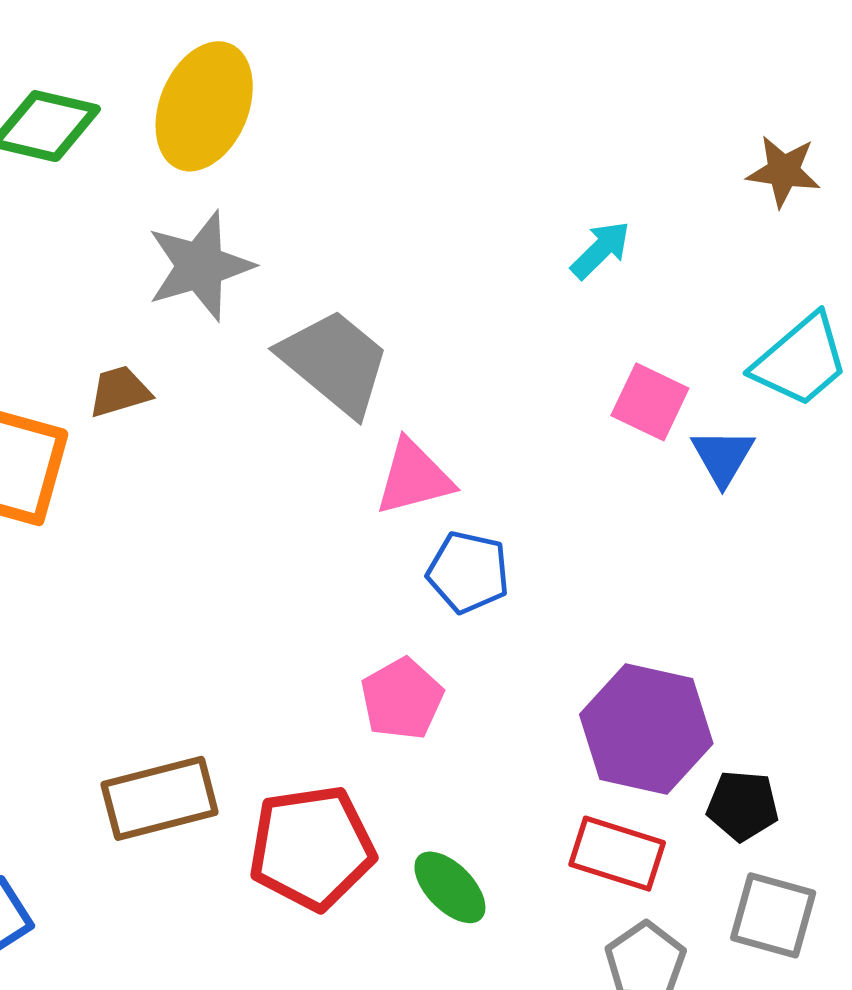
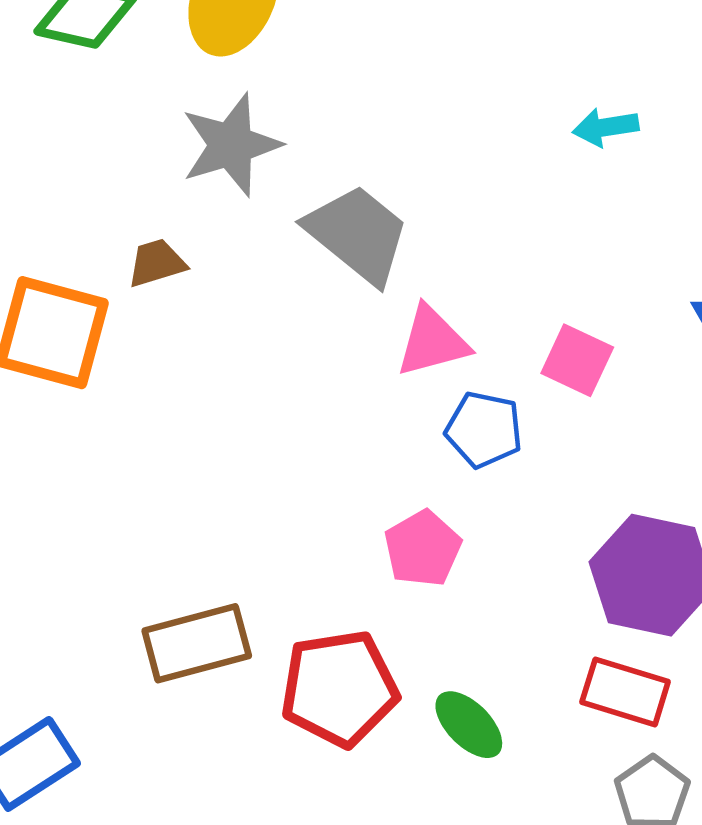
cyan arrow: (601, 250) -> (606, 127), turned -144
pink square: (650, 402) -> (577, 360), moved

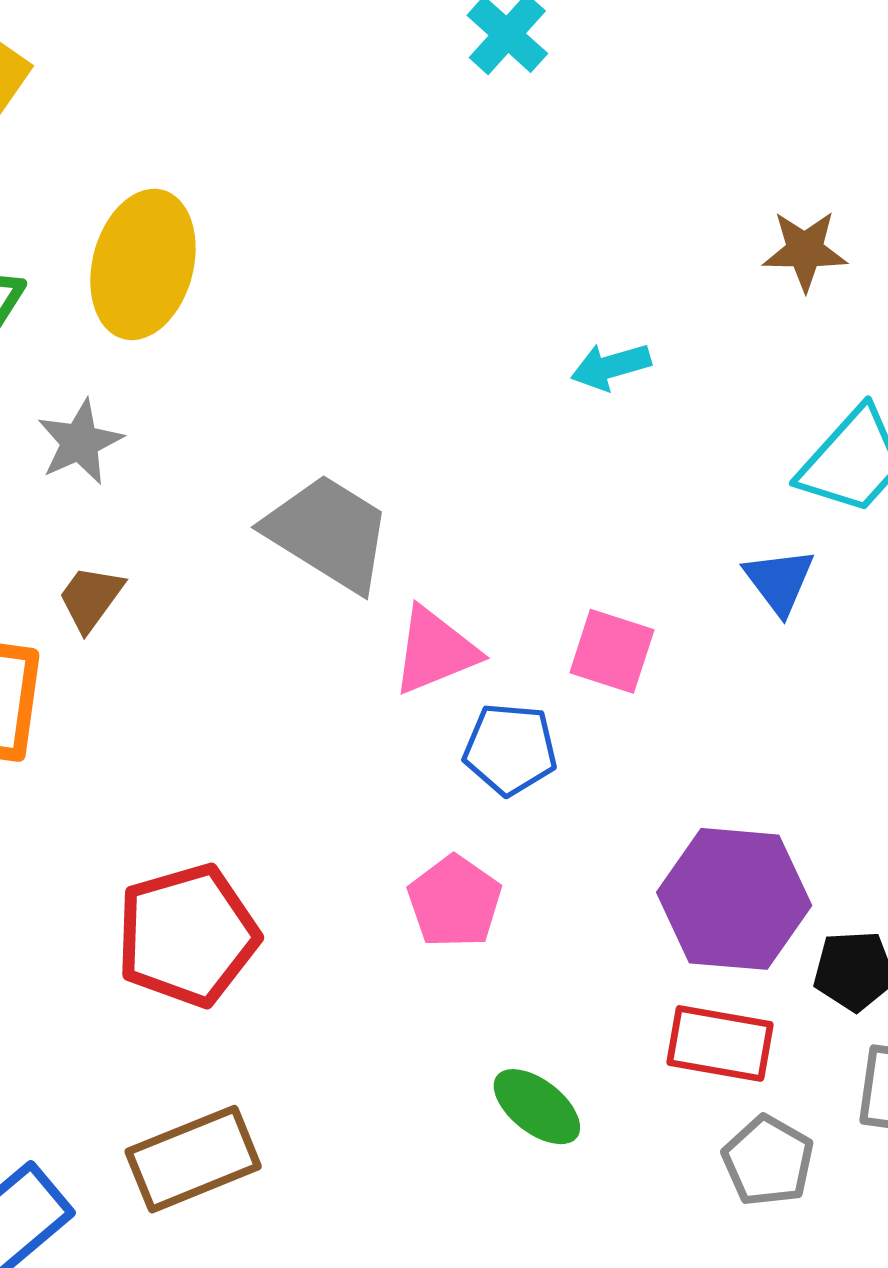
gray star: (231, 145) -> (80, 442), moved, size x0.7
brown trapezoid: (157, 263) -> (91, 598), turned -30
brown rectangle: (197, 643) -> (193, 1159), moved
red pentagon: (339, 688) -> (187, 935), moved

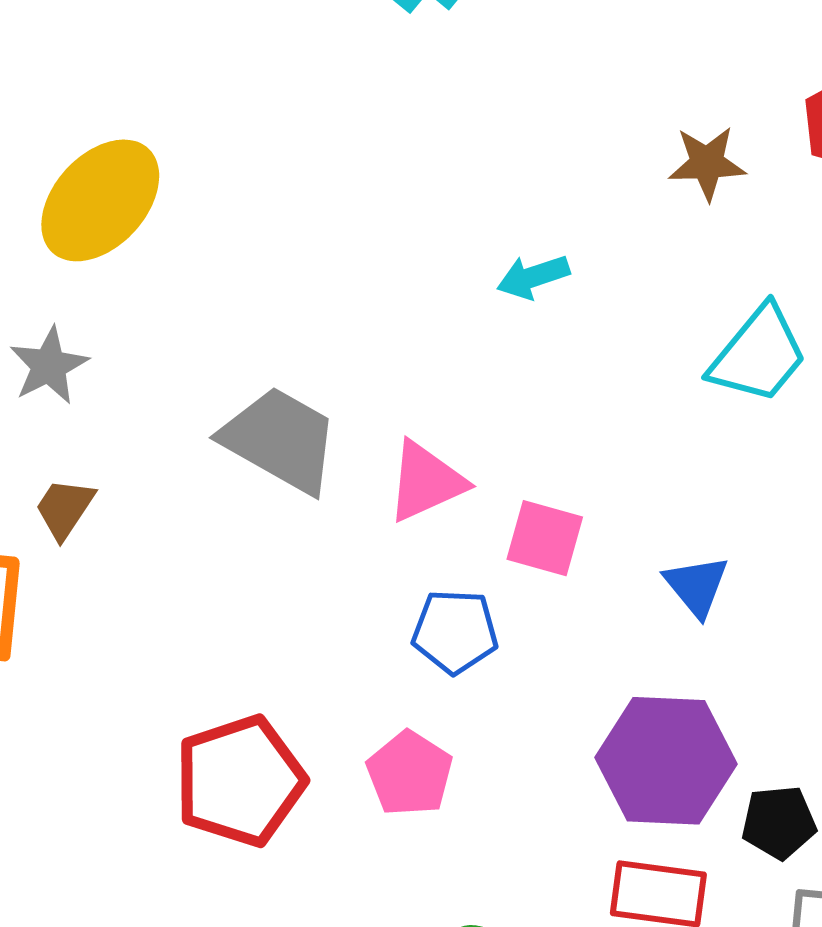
yellow ellipse: (143, 264) -> (100, 200), turned 30
blue triangle: (779, 581) -> (697, 586), moved
pink triangle: (435, 651) -> (426, 482), moved
red pentagon: (187, 935) -> (240, 781), moved

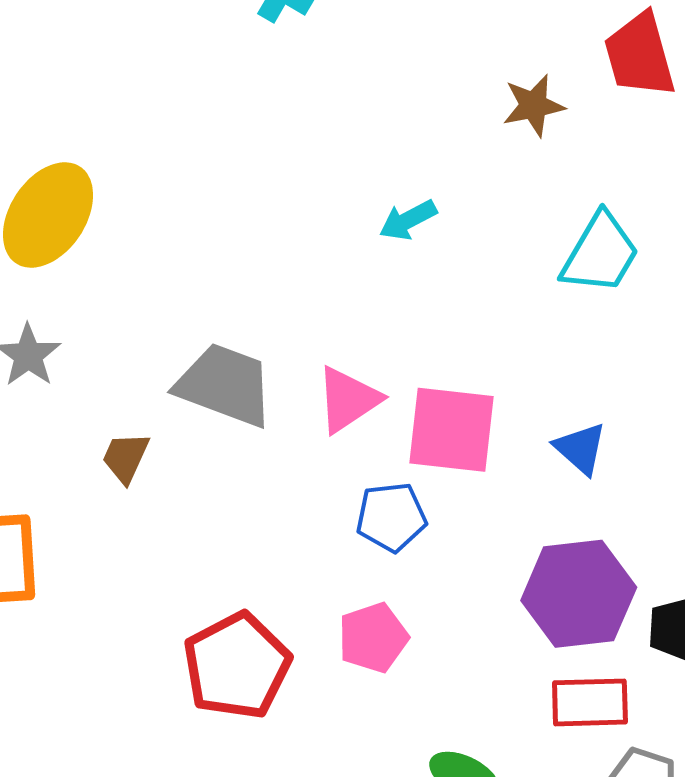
brown trapezoid: (65, 508) -> (126, 457), moved
pink square: (545, 538) -> (452, 430), size x1.5
pink pentagon: (410, 774) -> (373, 638), turned 30

